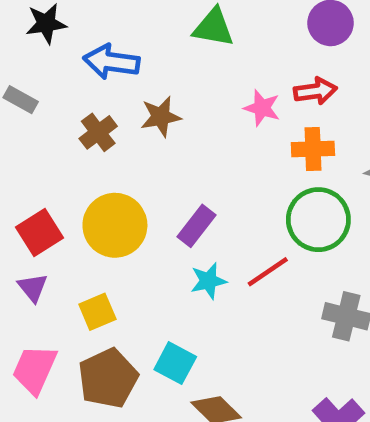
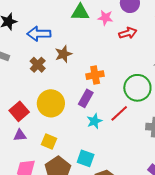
pink star: (262, 108) -> (105, 18), moved
orange cross: (313, 149) -> (95, 75), moved
purple triangle: (33, 288) -> (20, 135), turned -48
yellow square: (97, 312) -> (49, 141), turned -35

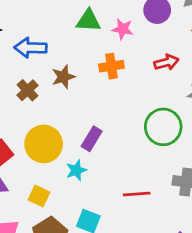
red arrow: (128, 33) -> (166, 62), moved
orange cross: (95, 75) -> (111, 66), moved
red line: (119, 113) -> (137, 194), moved, turned 36
cyan star: (94, 121) -> (76, 170), moved

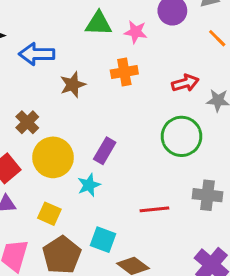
red arrow: (166, 62) -> (185, 83), moved
brown cross: (27, 90) -> (27, 122), moved

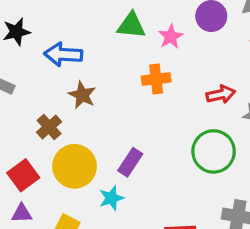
pink star: (136, 32) -> (171, 37), turned 30
brown star: (73, 85) -> (82, 95), moved, turned -30

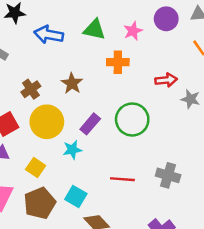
green triangle: (131, 25) -> (94, 30), moved
brown star: (82, 95) -> (72, 83), moved
green circle: (214, 151) -> (132, 120), moved

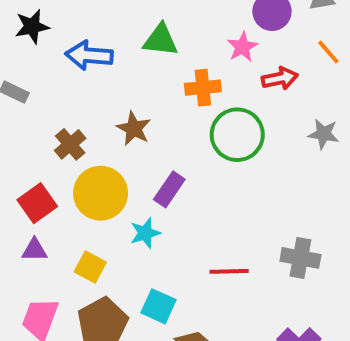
pink star: (133, 31) -> (242, 47), moved
red arrow: (166, 80) -> (280, 78), moved
green circle: (132, 120) -> (237, 135), moved

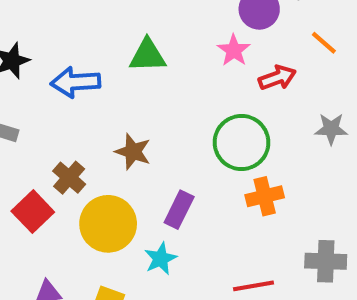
orange cross: (203, 88) -> (265, 196), moved
red square: (37, 203) -> (33, 212), moved

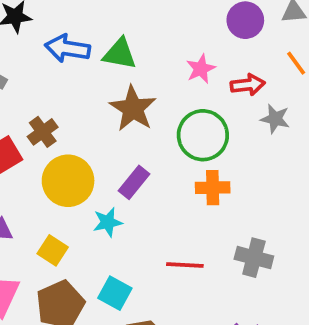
pink star: (234, 50) -> (201, 69), moved
green triangle: (148, 56) -> (120, 54), moved
gray star: (331, 129) -> (275, 119), moved
brown star: (133, 152) -> (133, 109), moved, size x1.4

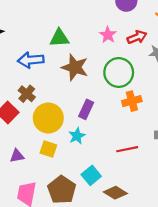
blue arrow: (68, 48) -> (31, 60), moved
yellow square: (53, 250) -> (48, 149), moved
cyan square: (115, 293) -> (91, 175), turned 36

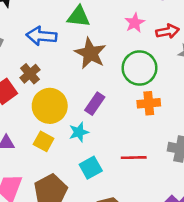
cyan square: (91, 175) -> (91, 168), moved

